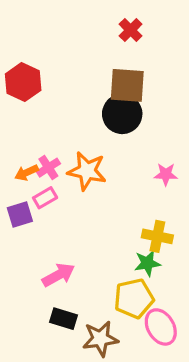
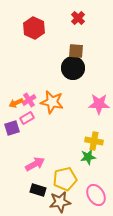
red hexagon: (23, 82) -> (34, 28), moved
brown square: (127, 85) -> (76, 51), size x0.7
pink star: (166, 174) -> (99, 104), size x1.5
yellow pentagon: (134, 298) -> (65, 179), moved

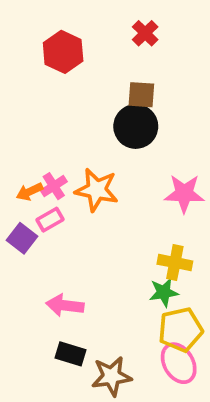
purple square: (12, 128) -> (22, 238), turned -35
pink arrow: (35, 164) -> (65, 305), turned -144
yellow pentagon: (65, 179) -> (181, 330), moved

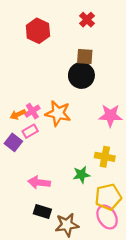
green star: (164, 292) -> (81, 175), moved

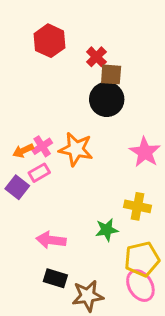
red cross: (87, 20) -> (96, 57), moved
pink star: (110, 116) -> (145, 152), turned 30

